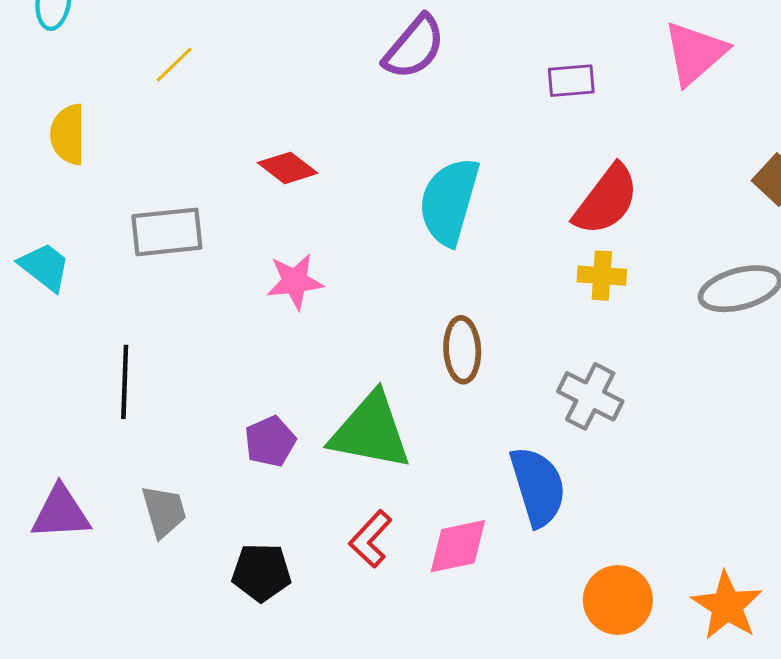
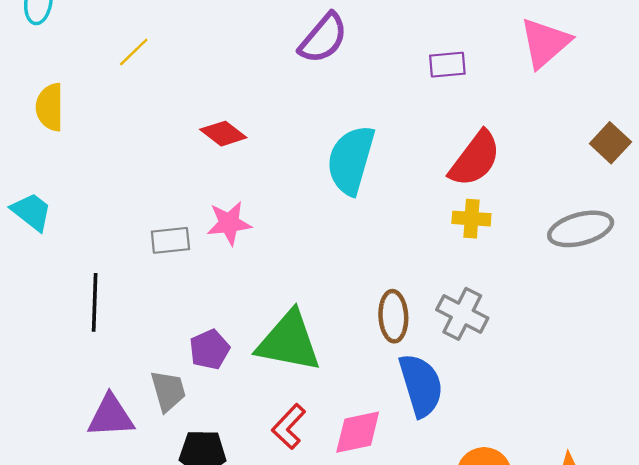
gray rectangle: (167, 232) -> (170, 240), moved, size x0.7
brown ellipse: (462, 350) -> (393, 316), moved
gray trapezoid: (164, 511) -> (168, 391), moved
purple triangle: (61, 513) -> (111, 416), moved

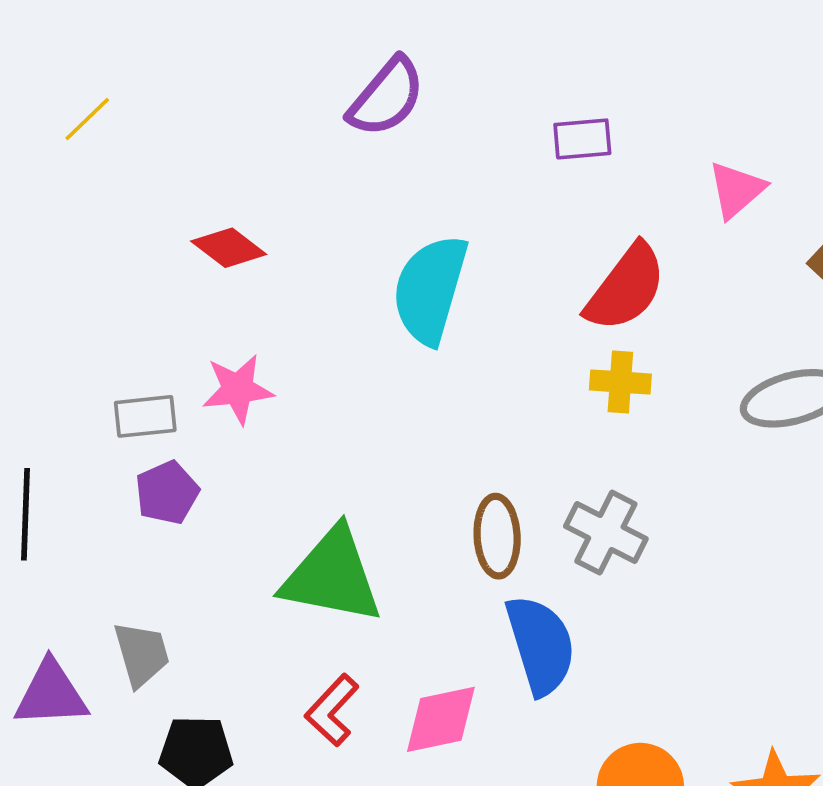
pink triangle: (545, 43) -> (736, 190), moved, size x0.7
purple pentagon: (210, 350) -> (167, 493), moved

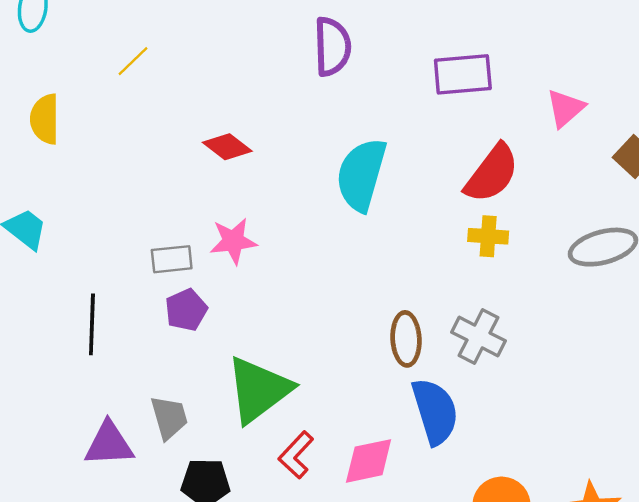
purple semicircle: (386, 97) -> (332, 47), turned -42
purple rectangle: (582, 139) -> (463, 74), size x1.5
green triangle: (332, 576) -> (259, 390), moved, turned -48

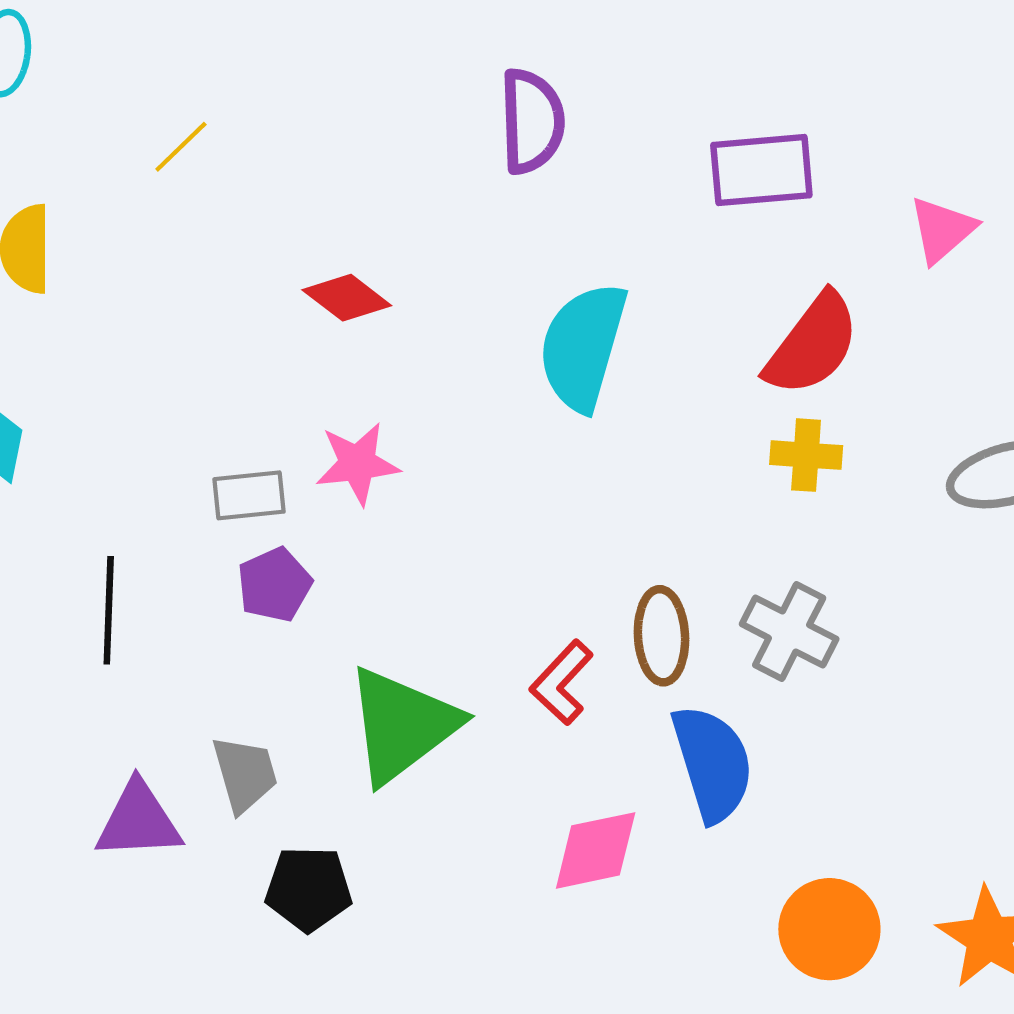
red L-shape: (296, 455) -> (562, 683), moved

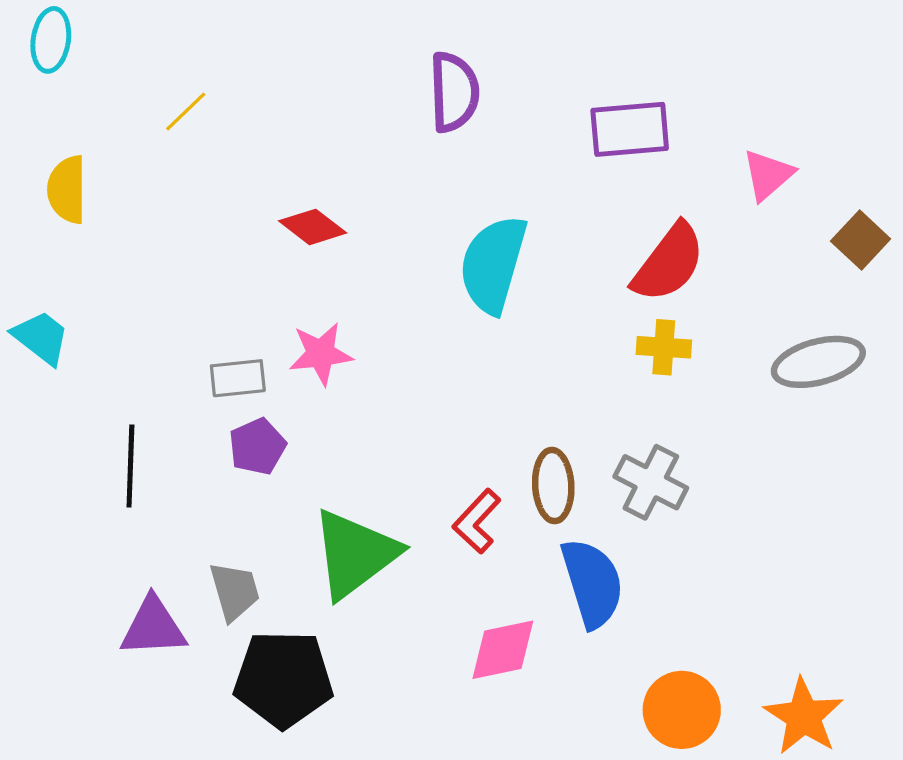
black pentagon: (309, 889) -> (283, 679), size x1.5

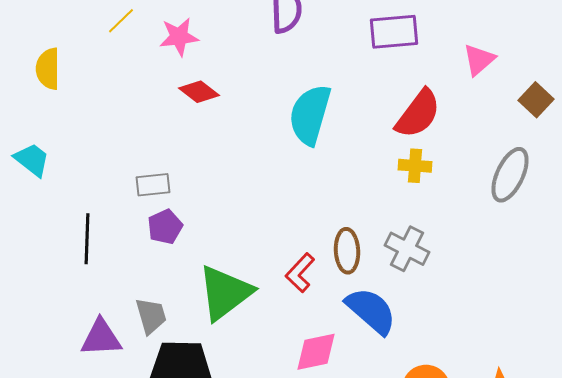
pink star: (321, 354) -> (179, 37), moved
gray ellipse: (818, 362) -> (510, 175), turned -50
blue semicircle: (592, 583) -> (371, 311), turned -32

